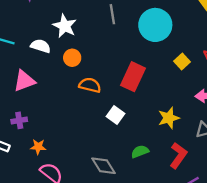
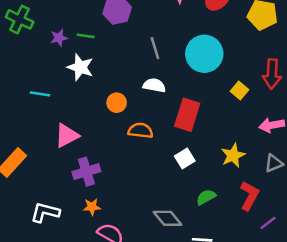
white star: (65, 26) -> (80, 67), moved
white semicircle: (41, 46) -> (154, 85), moved
white square: (116, 115) -> (185, 159), moved, turned 30
purple cross: (19, 120) -> (86, 172), moved, size x1.5

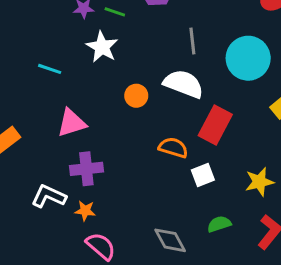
white semicircle: (154, 85) -> (183, 84), size x1.5
orange semicircle: (140, 131) -> (173, 148), moved
white L-shape: (45, 212) -> (49, 196), moved

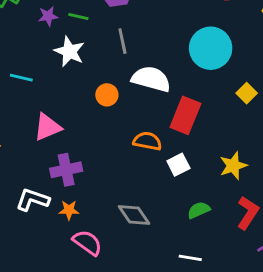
gray line: (192, 41) -> (122, 41), moved
gray diamond: (170, 240) -> (134, 215), moved

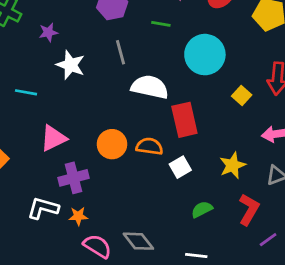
green line: (78, 17) -> (161, 24), moved
orange circle: (107, 95) -> (112, 144), moved, size x1.4
red rectangle: (185, 115) -> (184, 120), turned -32
gray diamond: (134, 215) -> (138, 241), moved

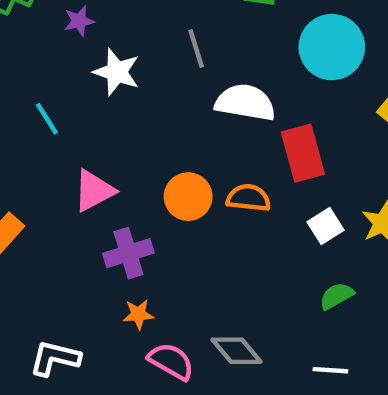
cyan line: (26, 92) -> (47, 119), turned 50
white square: (180, 167) -> (325, 226), moved
white L-shape: (43, 208) -> (55, 358), moved

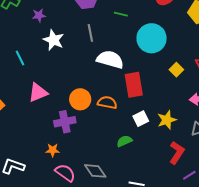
purple cross: (128, 253) -> (65, 122), moved
green semicircle: (337, 296) -> (124, 141), moved

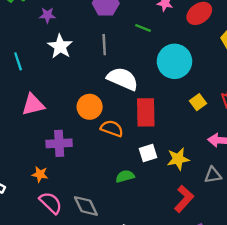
orange circle: (80, 99) -> (90, 107), moved

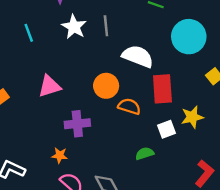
gray line: (104, 45) -> (106, 26), moved
cyan line: (18, 61) -> (29, 33), moved
yellow star: (178, 159) -> (192, 117), moved

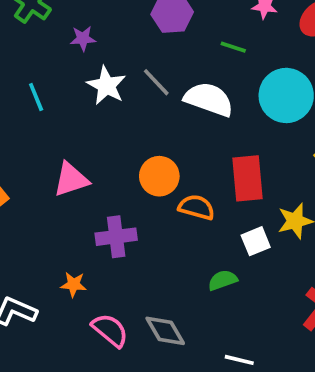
gray line: (106, 26) -> (156, 82), turned -36
white semicircle: (138, 56) -> (209, 99), moved
orange star: (60, 155) -> (74, 284), moved

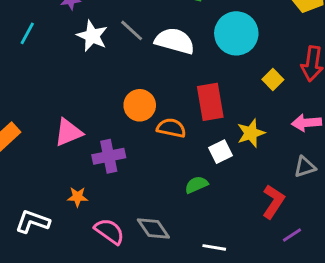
cyan line: (36, 97) -> (27, 33), moved, turned 55
pink triangle: (71, 179) -> (68, 132), moved

